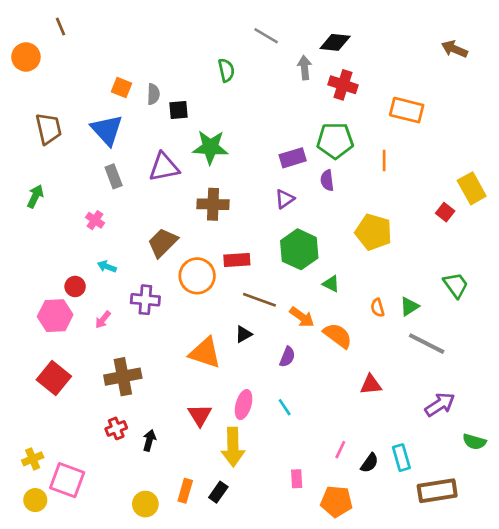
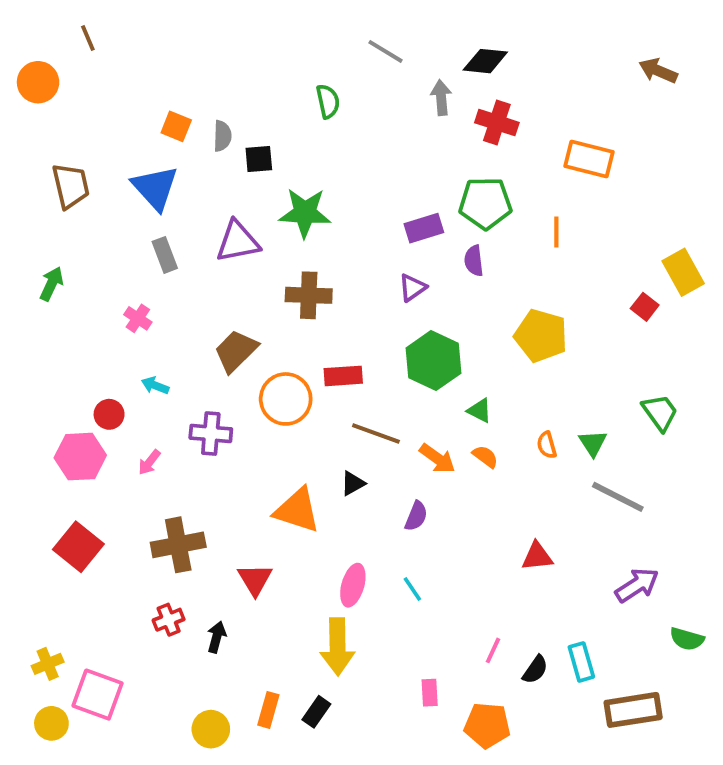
green triangle: (409, 306) -> (593, 443), turned -30
orange semicircle: (338, 336) -> (485, 457), moved, size x0.6
red triangle: (200, 415) -> (255, 579), moved

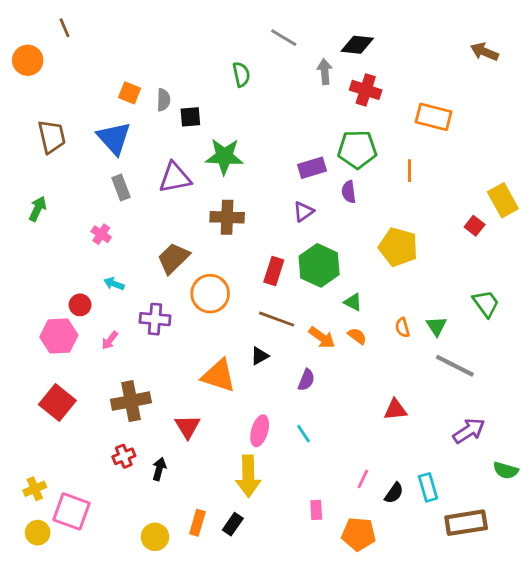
red rectangle: (343, 376) -> (274, 271), moved, turned -68

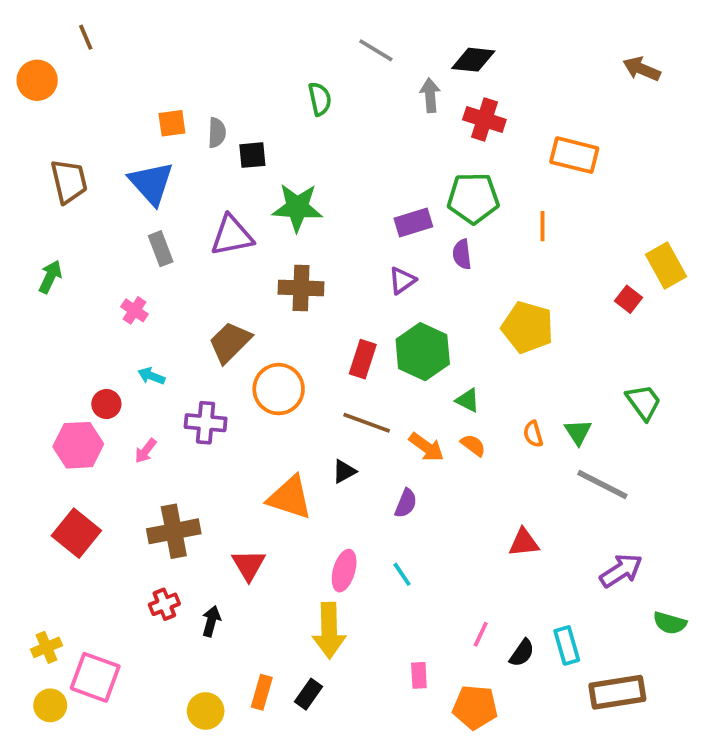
orange square: (130, 93) -> (172, 123), turned -30

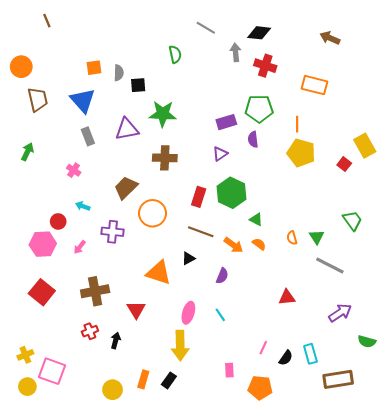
brown arrow: (642, 69) -> (330, 38), moved
orange circle: (37, 80) -> (21, 67), moved
yellow pentagon: (527, 327) -> (301, 153), moved

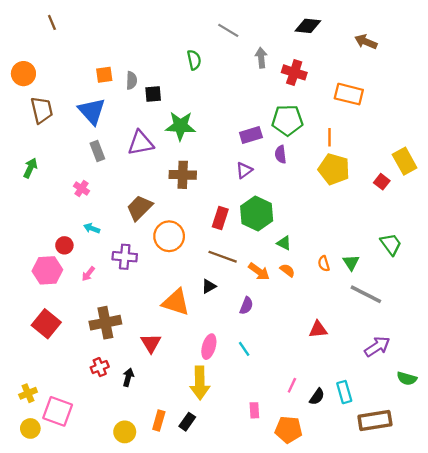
black diamond: (259, 33) -> (308, 26), moved

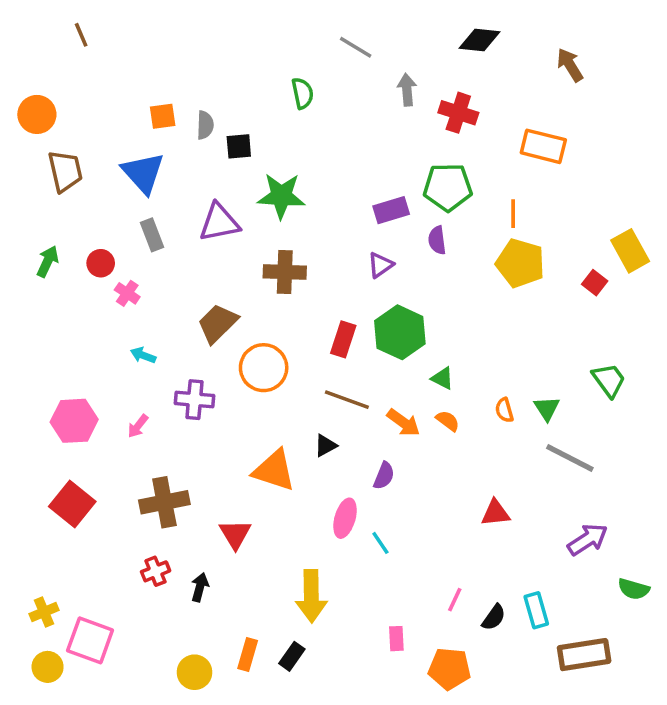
brown arrow: (366, 42) -> (570, 65), turned 35
red circle: (64, 245) -> (101, 263), moved
pink ellipse: (209, 347) -> (345, 518), moved

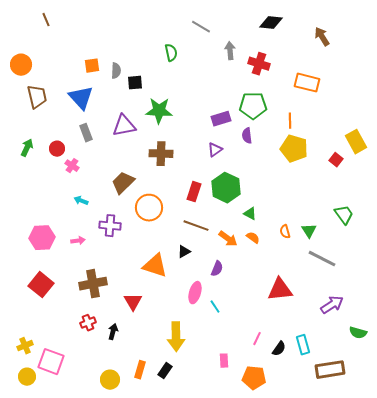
pink arrow: (138, 426) -> (78, 241), turned -136
red triangle: (496, 513) -> (280, 290), size x1.5

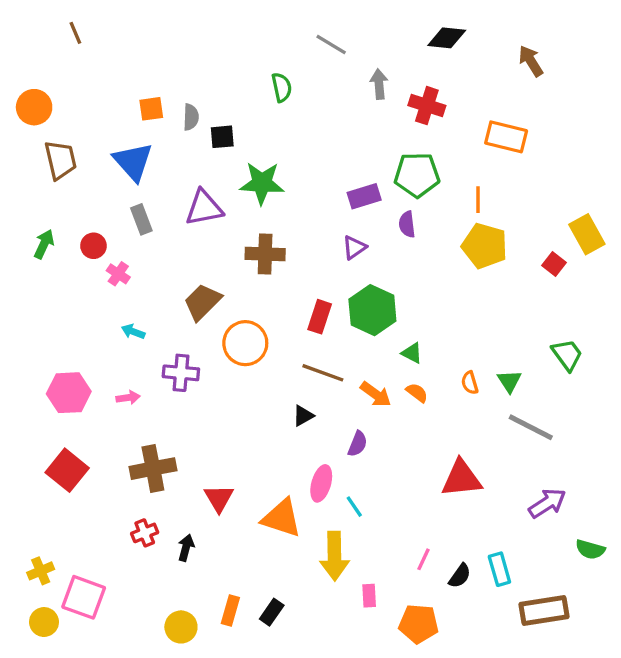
orange triangle: (155, 266) -> (282, 518), moved
yellow arrow: (176, 337) -> (334, 556), moved

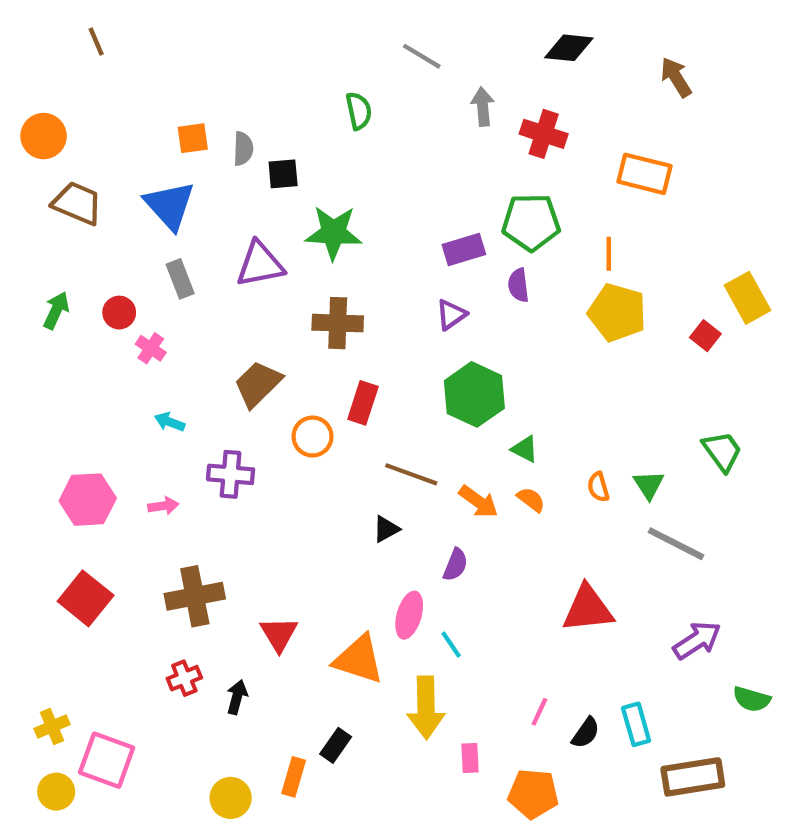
brown trapezoid: (60, 160) -> (77, 203), turned -54
red rectangle: (320, 317) -> (363, 403), moved
orange circle: (245, 343) -> (313, 437), size x0.7
black rectangle: (272, 612) -> (336, 745), moved

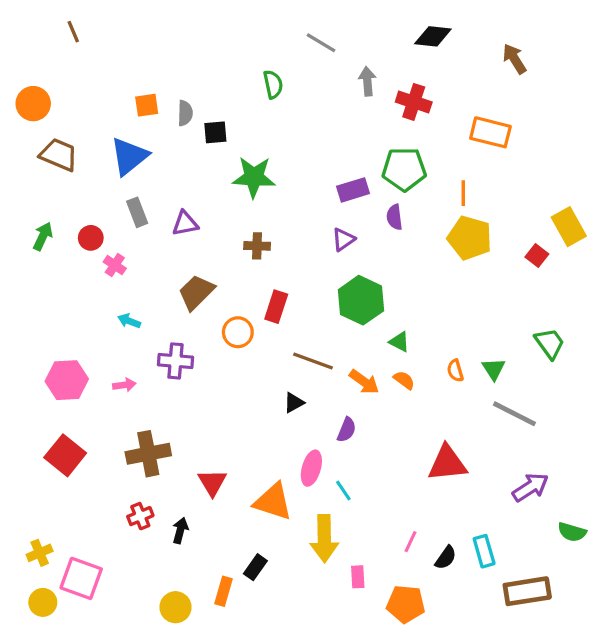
blue triangle: (170, 205) -> (129, 156), turned 33
purple triangle: (260, 264) -> (185, 223), moved, size x0.7
brown cross: (338, 323) -> (257, 246), size x0.7

